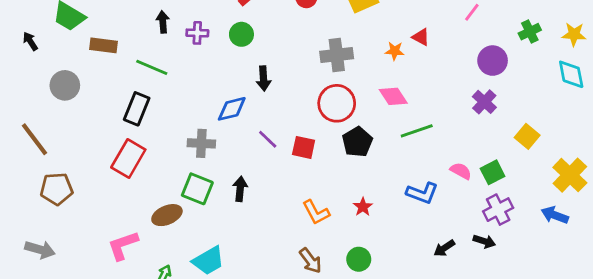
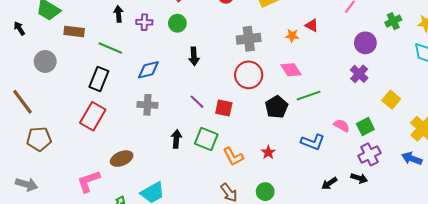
blue diamond: (232, 109) -> (148, 70), moved
black pentagon: (357, 142) -> (277, 107), moved
green square: (197, 189) -> (206, 139), moved

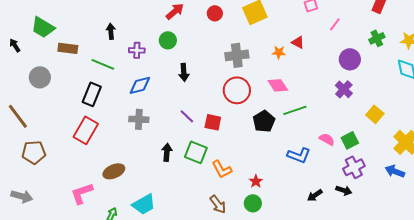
purple cross: (144, 22) -> (137, 50), moved
red star: (268, 152) -> (256, 181), moved

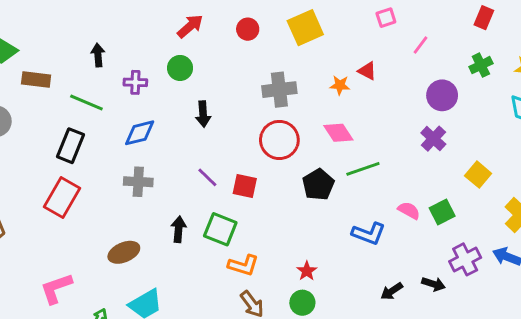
purple cross: (354, 167) -> (465, 259), moved
orange L-shape: (222, 169) -> (243, 265), moved, turned -45
brown ellipse: (114, 171) -> (124, 252), moved

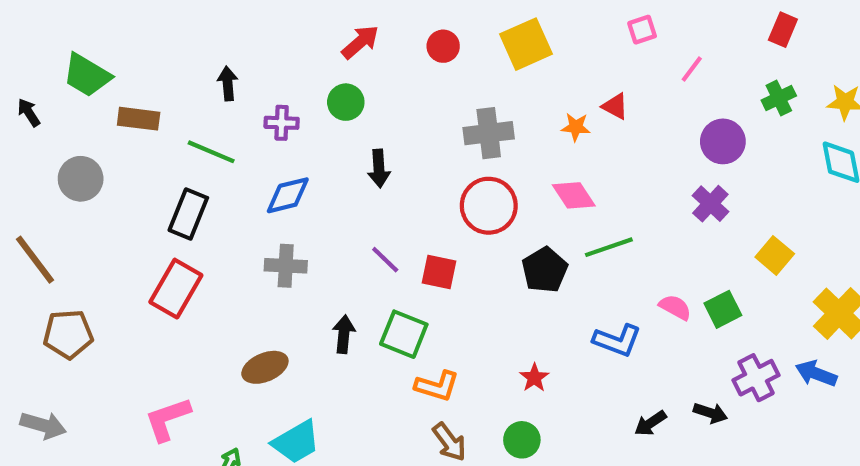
red star: (307, 271) -> (534, 378), moved

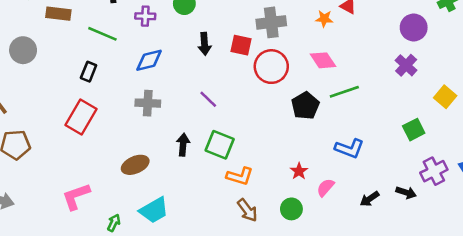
black rectangle: (188, 214) -> (89, 72), size x0.7
red square: (439, 272) -> (241, 45), moved
pink semicircle: (675, 307) -> (325, 188), moved, turned -78

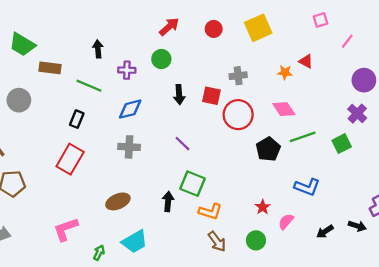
gray cross: (271, 22) -> (238, 76), size x0.7
green square: (414, 130) -> (342, 144), moved
black arrow: (183, 145) -> (168, 201), moved

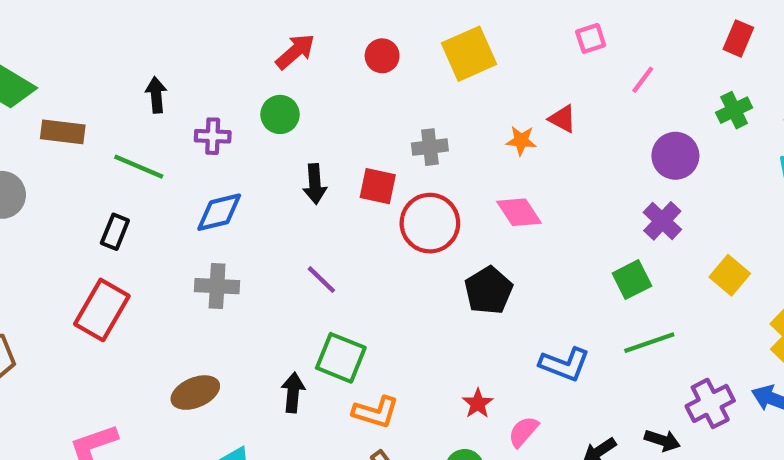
green line: (303, 137) -> (649, 343), moved

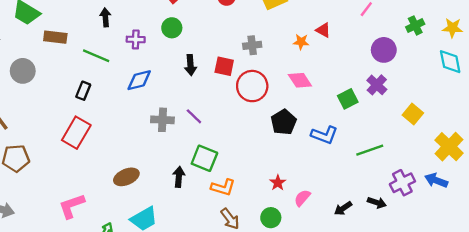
green square: (632, 280) -> (348, 99), moved
gray cross: (217, 286) -> (162, 120), moved
blue L-shape: (565, 364) -> (324, 135), moved

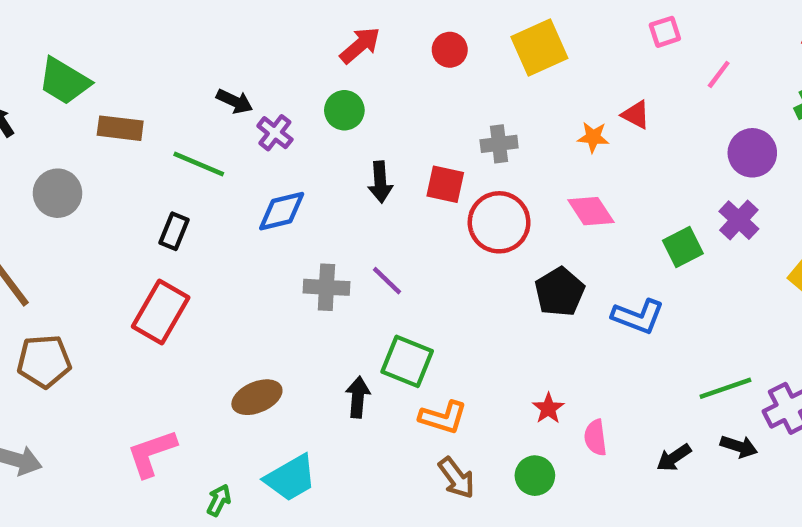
black arrow: (105, 17) -> (235, 101), moved, turned 120
purple cross: (136, 39) -> (275, 133), turned 36
green line: (370, 150) -> (725, 388), moved
pink semicircle: (302, 198) -> (595, 437), turned -48

